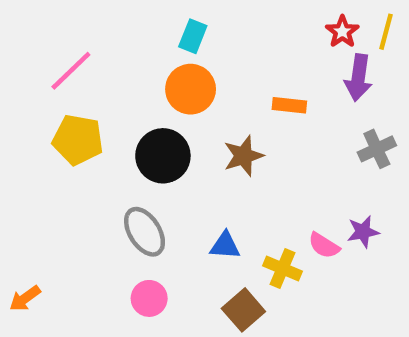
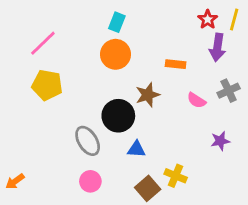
black circle: (163, 156) -> (118, 116), moved
pink semicircle: (324, 246) -> (196, 100), moved
yellow cross: (283, 269) -> (176, 176), moved

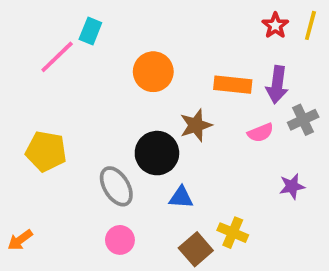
cyan rectangle: (117, 22) -> (90, 31), moved
purple arrow: (217, 47) -> (277, 85), moved
orange rectangle: (176, 64) -> (233, 85), size x1.4
yellow pentagon: (47, 85) -> (46, 151), moved
pink semicircle: (196, 100) -> (261, 133), turned -54

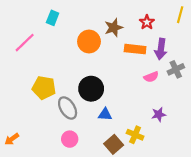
red star: (275, 25) -> (147, 22), moved
pink line: (57, 57) -> (25, 43), moved
brown star: (196, 125) -> (114, 28), moved
yellow pentagon: (46, 151) -> (44, 88), moved
purple star: (292, 186) -> (159, 114), moved

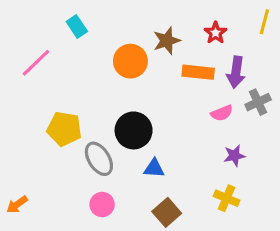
cyan rectangle: (53, 18) -> (77, 26), turned -56
purple star: (159, 114) -> (234, 156), moved
yellow cross: (135, 135) -> (227, 198), moved

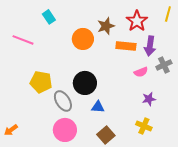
red star: (216, 33) -> (137, 21), size x1.5
pink line: (36, 63) -> (23, 40), turned 65
pink circle: (102, 205) -> (65, 130), size x1.5

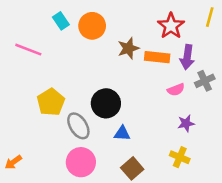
brown star: (106, 26) -> (128, 48), moved
orange circle: (83, 39) -> (92, 26), moved
yellow pentagon: (41, 82) -> (51, 102), turned 30

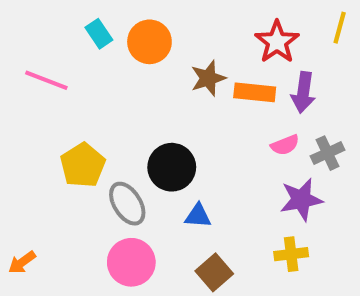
gray cross: (205, 81) -> (327, 153), moved
purple star: (186, 123) -> (301, 200), size x1.5
yellow cross: (180, 157) -> (291, 254), turned -30

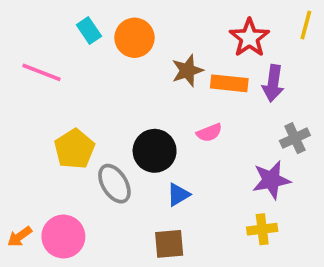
pink semicircle: (285, 145) -> (209, 133), moved
blue triangle: (198, 216) -> (178, 195), turned -35
pink circle: (131, 262) -> (63, 237), moved
brown square: (214, 272) -> (169, 244), moved, turned 36

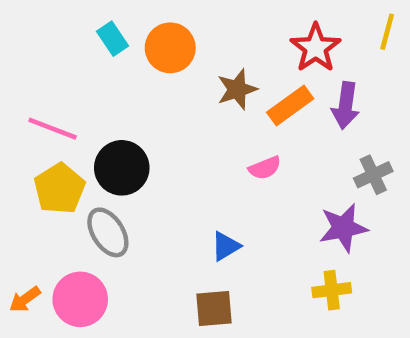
pink line: (41, 72) -> (53, 129), moved
orange rectangle: (229, 83) -> (290, 106), turned -42
yellow pentagon: (74, 149) -> (59, 189), moved
black circle: (155, 151) -> (122, 168), moved
gray ellipse: (114, 184) -> (108, 232), moved

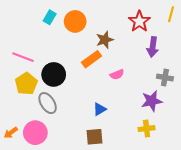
cyan rectangle: (113, 39) -> (50, 17), turned 64
orange rectangle: (290, 106) -> (91, 59), moved
gray cross: (373, 175) -> (165, 78), turned 35

